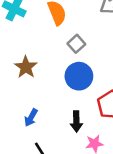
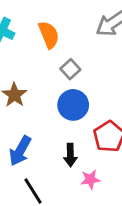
blue arrow: (31, 118) -> (20, 151), size x1.5

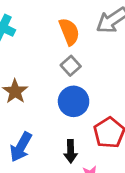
orange semicircle: (49, 35) -> (69, 32), moved

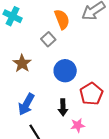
gray square: (71, 66) -> (48, 39), moved

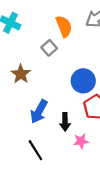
blue circle: (65, 71) -> (83, 81), moved
blue arrow: (26, 104) -> (39, 112), moved

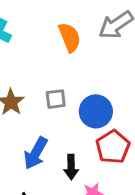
gray square: (49, 48) -> (56, 99), moved, turned 35

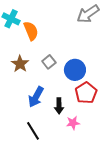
orange semicircle: (70, 37) -> (31, 31), moved
gray square: (56, 99) -> (49, 62), turned -32

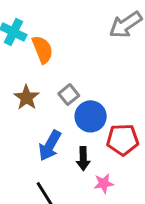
blue circle: (75, 70) -> (91, 116), moved
red pentagon: (86, 93) -> (123, 140), turned 30

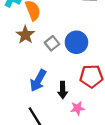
brown star: (27, 98) -> (25, 35), moved
blue circle: (91, 116) -> (76, 42), moved

